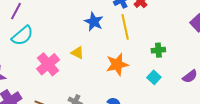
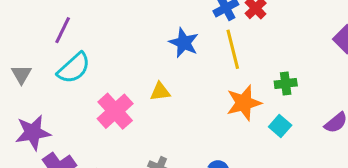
yellow triangle: (77, 53) -> (160, 92), turned -32
orange star: (117, 64) -> (244, 103), moved

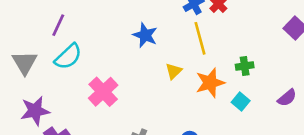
blue star: (184, 43) -> (145, 35), moved
gray triangle: (21, 74) -> (25, 63), size x1.5
yellow triangle: (160, 92) -> (174, 71), moved, turned -36

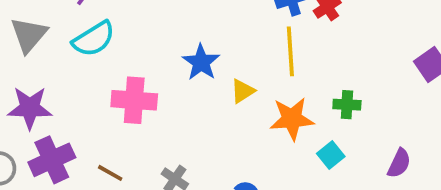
blue star: (145, 35) -> (201, 62), moved
pink cross: (103, 92) -> (134, 100), turned 36
purple semicircle: (287, 98) -> (399, 163), turned -36

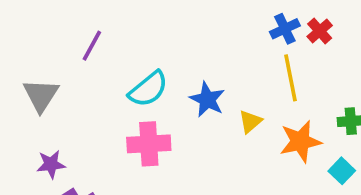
cyan semicircle: (94, 39) -> (148, 89), moved
purple star: (30, 108) -> (51, 164), size x0.7

